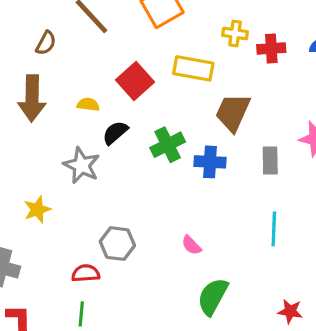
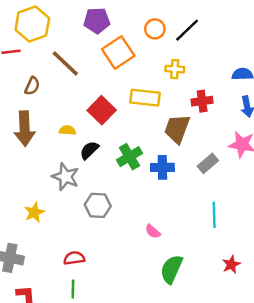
red cross: (271, 48) -> (202, 101), moved
gray rectangle: (270, 161) -> (208, 163), turned 54
gray hexagon: (117, 244) -> (98, 205), moved
red star: (290, 311) -> (231, 264), moved, turned -30

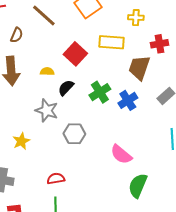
blue cross: (162, 167) -> (128, 100), turned -30
pink semicircle: (153, 231) -> (121, 154), size x1.6

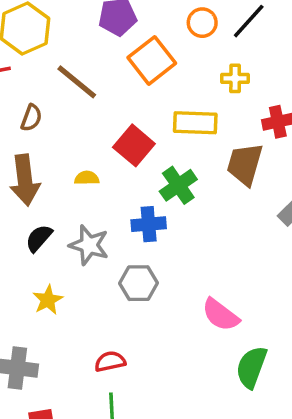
black semicircle: (66, 88) -> (39, 238), moved
green cross: (100, 92) -> (178, 185), moved
blue cross: (128, 100) -> (149, 224), moved, turned 30

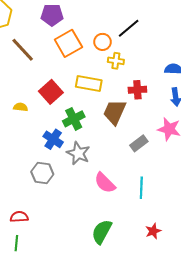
orange circle: (202, 23) -> (102, 42), moved
blue cross: (149, 224) -> (53, 139), turned 30
gray star: (89, 245) -> (78, 153), moved
pink semicircle: (220, 315) -> (105, 183), moved

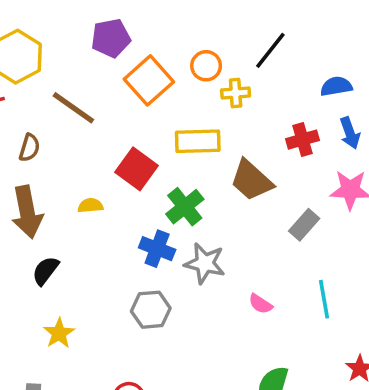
black line: (129, 28) -> (270, 50), moved
red cross: (137, 90) -> (302, 140), moved
brown trapezoid: (115, 112) -> (252, 180), turned -60
pink semicircle: (105, 183) -> (260, 304), size x0.6

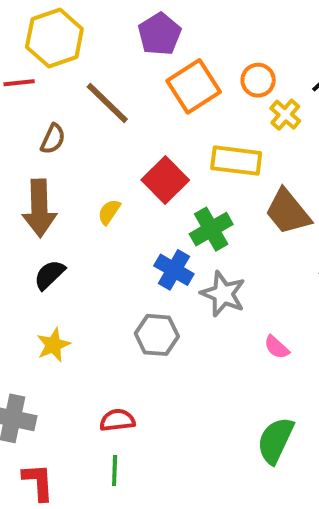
purple pentagon: (111, 38) -> (160, 34), turned -30
yellow cross: (236, 93) -> (285, 115), turned 36
yellow semicircle: (90, 206) -> (109, 212), turned -60

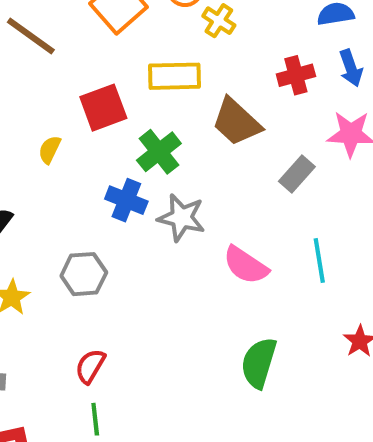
red square: (165, 180) -> (103, 108), turned 33
gray hexagon: (157, 335) -> (84, 274), moved
pink semicircle: (277, 347) -> (246, 265), size x1.6
red semicircle: (117, 420) -> (90, 366), turned -44

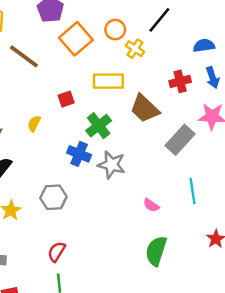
red square: (103, 108) -> (66, 99), size x0.6
gray rectangle: (297, 174) -> (180, 140), size x1.4
pink semicircle: (246, 265) -> (151, 205), moved, size x0.6

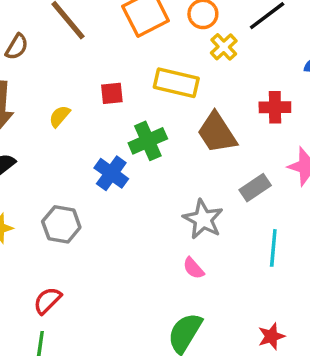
gray rectangle: (180, 140) -> (255, 188), size x0.7
gray star: (111, 165) -> (203, 219), moved
cyan line: (193, 191) -> (273, 248), moved

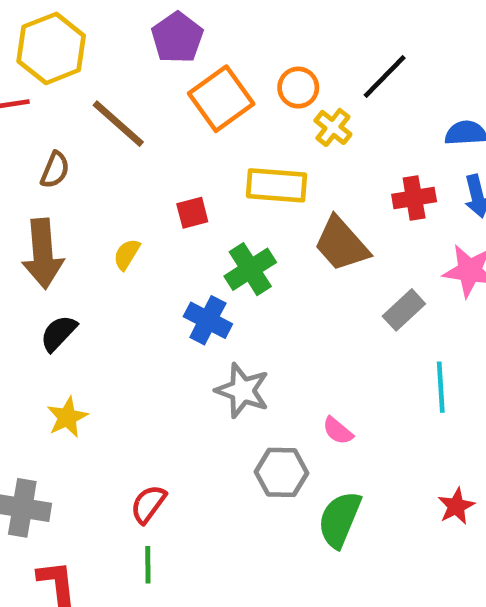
gray star: (203, 219) -> (242, 390), moved
gray hexagon: (61, 224) -> (282, 472), moved

